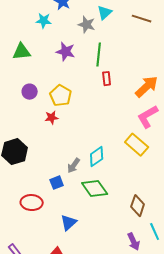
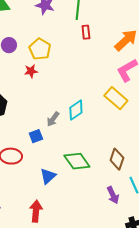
green diamond: (95, 189) -> (77, 161), moved

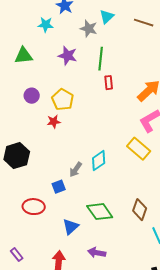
purple arrow: (113, 195) -> (97, 253), moved, turned 126

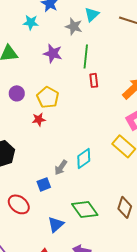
red ellipse: (34, 207) -> (19, 204), turned 35

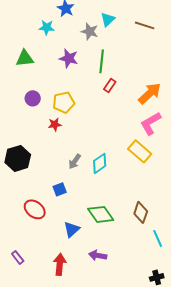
red rectangle: (94, 80) -> (110, 85), turned 40
yellow pentagon: (48, 97) -> (64, 102), turned 30
gray arrow: (61, 167) -> (75, 161), moved

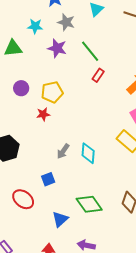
cyan star: (47, 27) -> (35, 26), moved
gray star: (90, 31) -> (66, 22), moved
green line: (102, 61) -> (90, 51), turned -45
cyan diamond: (100, 163) -> (88, 153), turned -50

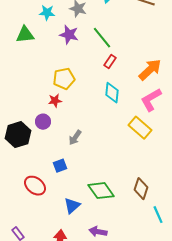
purple circle: (21, 88) -> (43, 122), moved
cyan diamond: (88, 153) -> (112, 93), moved

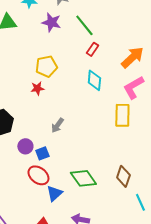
purple circle: (43, 122) -> (25, 146), moved
yellow rectangle: (140, 128) -> (122, 115), turned 50
red ellipse: (35, 186) -> (38, 175), moved

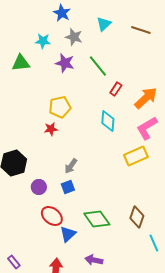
red rectangle: (92, 49) -> (116, 89), moved
yellow rectangle: (122, 115) -> (136, 156), turned 65
blue square: (42, 153) -> (68, 187), moved

